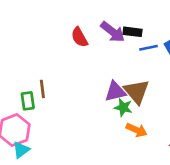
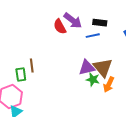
purple arrow: (113, 32) -> (73, 21), moved
blue line: (148, 48) -> (93, 36), moved
orange arrow: (137, 130) -> (109, 85), moved, turned 91

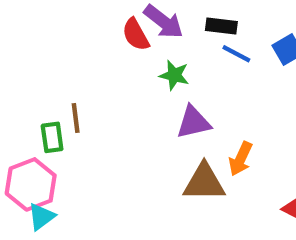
blue line: (93, 36) -> (236, 54), moved, turned 40
brown triangle: (103, 68) -> (204, 182), moved, turned -50
green star: (93, 80) -> (174, 75), moved

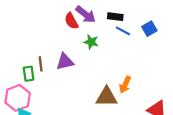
purple triangle: (193, 122) -> (65, 62), moved

